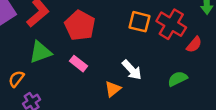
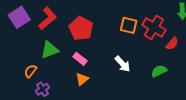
orange triangle: (113, 89) -> (82, 79), moved

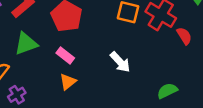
red semicircle: (172, 44) -> (184, 36), turned -72
green semicircle: (159, 71) -> (167, 91), moved

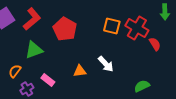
pink rectangle: (65, 55) -> (48, 80), moved
orange triangle: (68, 82) -> (80, 71), moved, turned 32

